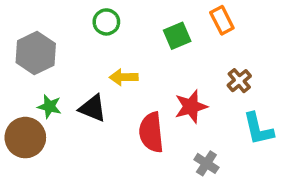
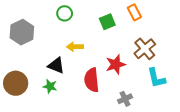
brown cross: (239, 81) -> (145, 49), size x1.5
green star: (49, 106) -> (50, 86), moved
gray cross: (206, 163) -> (125, 99), turned 32

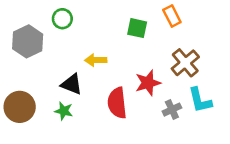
green circle: (65, 13) -> (62, 19), moved
green square: (107, 22) -> (137, 28), turned 35
gray cross: (125, 99) -> (172, 110), moved

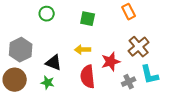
green square: (137, 28) -> (88, 19), moved
gray hexagon: (28, 41) -> (21, 50), moved
yellow arrow: (96, 60) -> (83, 50), moved

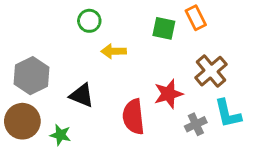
green circle: (47, 14) -> (89, 21), moved
green square: (88, 19) -> (164, 28), moved
yellow arrow: (83, 50) -> (114, 51), moved
green star: (48, 83) -> (60, 135), moved

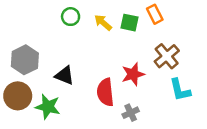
yellow arrow: (114, 51) -> (103, 23), moved, turned 42
gray cross: (196, 124) -> (131, 113), moved
green star: (60, 135) -> (48, 107), size x1.5

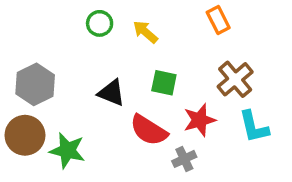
green square: (129, 23) -> (164, 83), moved
red star: (133, 74) -> (200, 120), moved
black triangle: (65, 75) -> (111, 93), moved
red semicircle: (105, 92) -> (149, 130), turned -52

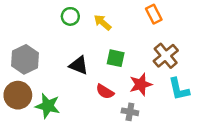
red semicircle: (149, 130) -> (105, 92), size x0.7
gray cross: (184, 159) -> (130, 112), turned 35

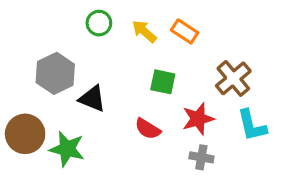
orange rectangle: (154, 14) -> (185, 31), moved, turned -30
gray hexagon: (25, 59) -> (55, 73), moved
black triangle: (79, 65) -> (92, 99), moved
gray cross: (130, 112) -> (201, 157), moved

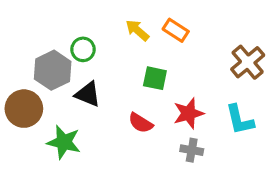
green circle: (99, 23) -> (83, 49), moved
brown cross: (233, 78) -> (248, 62), moved
brown circle: (25, 134) -> (24, 109), moved

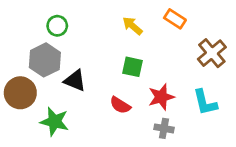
yellow arrow: (137, 30) -> (132, 26), moved
orange rectangle: (176, 30) -> (175, 19), moved
green circle: (83, 49) -> (57, 26), moved

